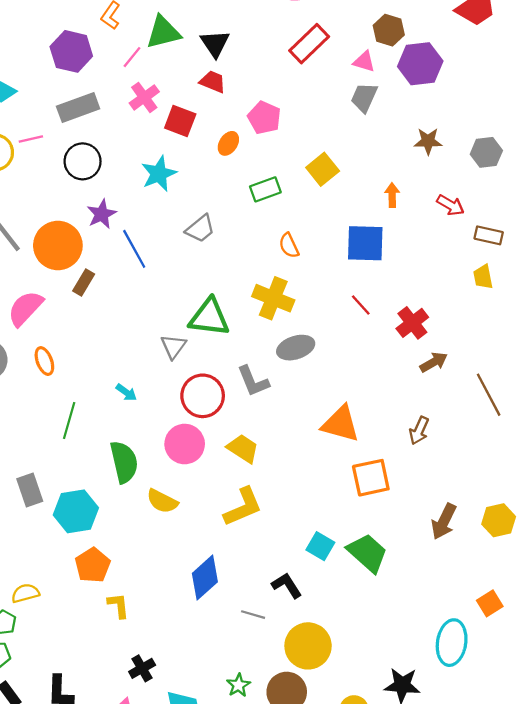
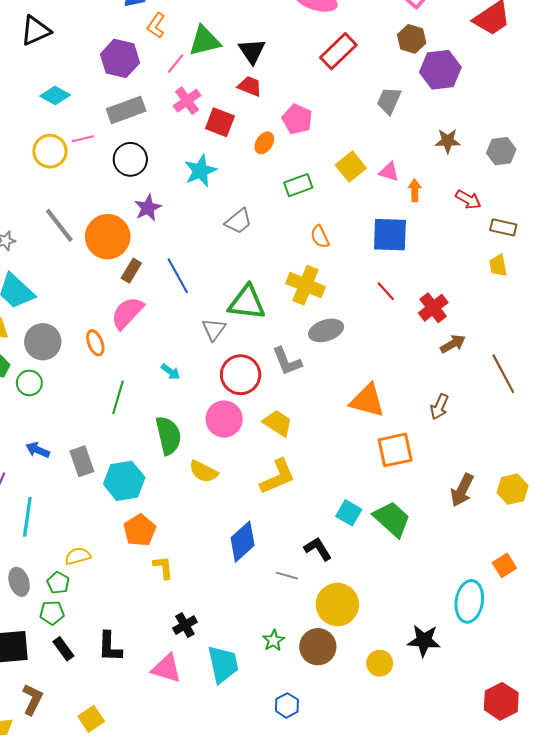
pink triangle: (364, 62) -> (389, 172), moved
blue line: (134, 249) -> (178, 276), moved
pink semicircle: (25, 308) -> (127, 313), moved

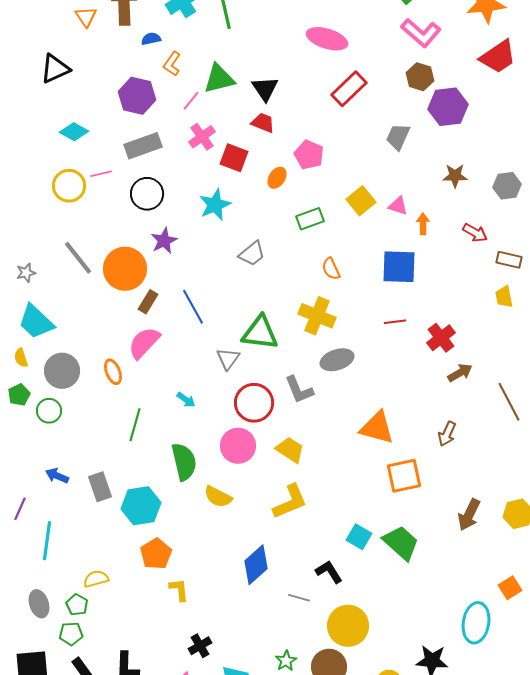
red line: (386, 291) -> (395, 322), turned -55

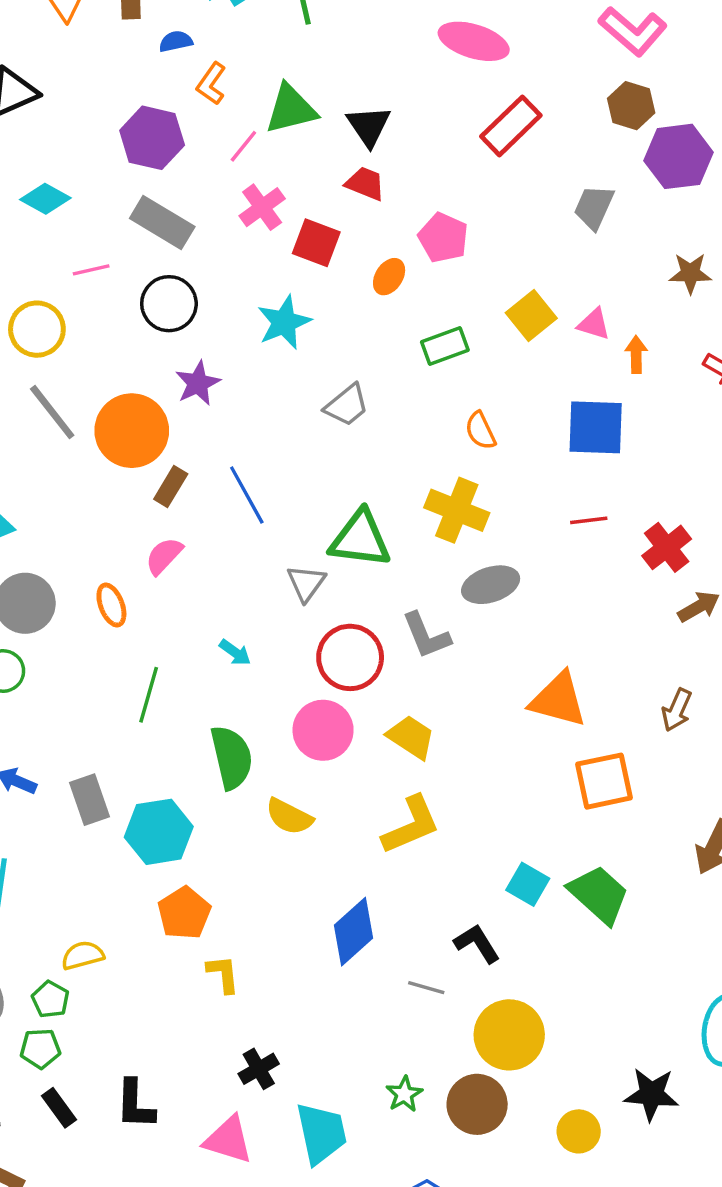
gray rectangle: (143, 146) -> (162, 222), turned 51
yellow circle: (69, 186) -> (37, 329), moved
pink semicircle: (144, 343) -> (164, 556), size x0.7

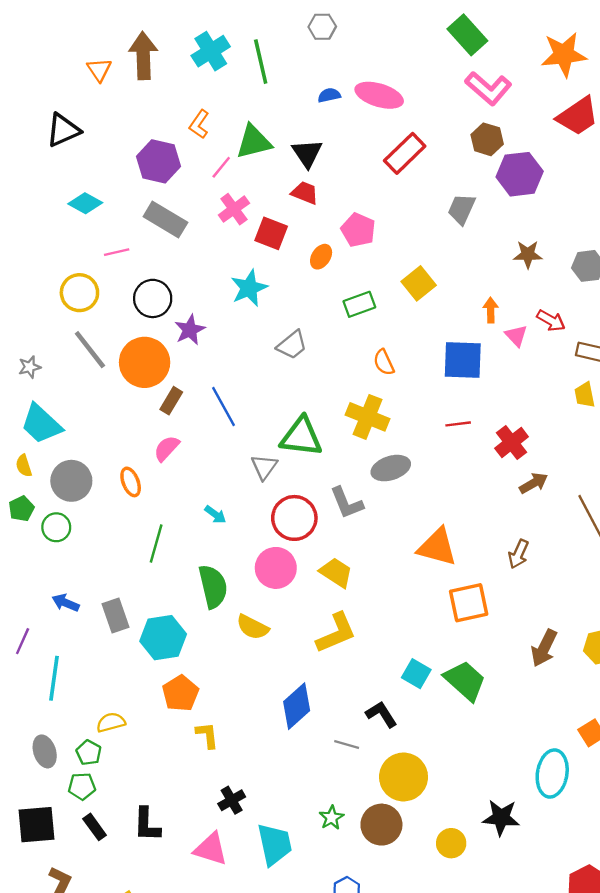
blue semicircle: (176, 41) -> (329, 95), moved
black circle: (169, 304) -> (153, 298), moved
pink triangle: (594, 324) -> (516, 336), moved, turned 30

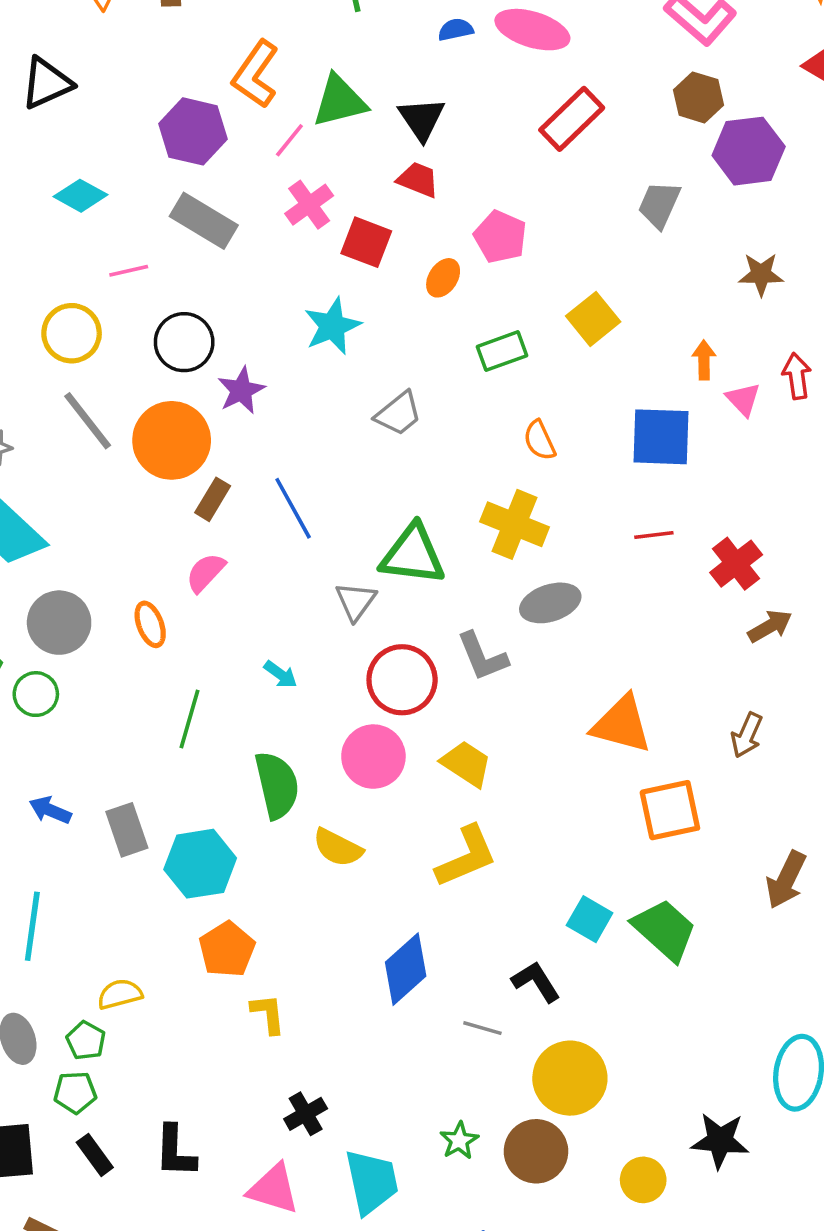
orange L-shape: (199, 124) -> (256, 74), size x1.5
red arrow: (551, 321) -> (797, 376), turned -128

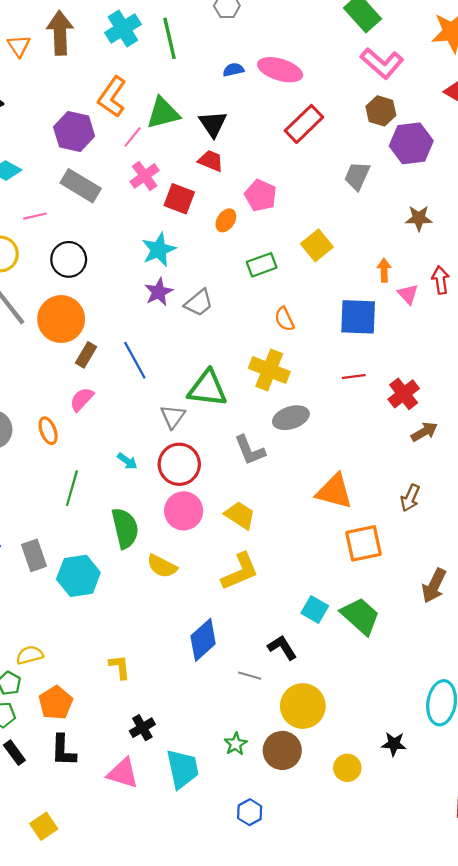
purple star: (241, 390) -> (159, 292), moved
red circle: (402, 680) -> (179, 464), moved
orange pentagon: (227, 949) -> (56, 703), moved
black star: (720, 1141) -> (394, 744), size x0.7

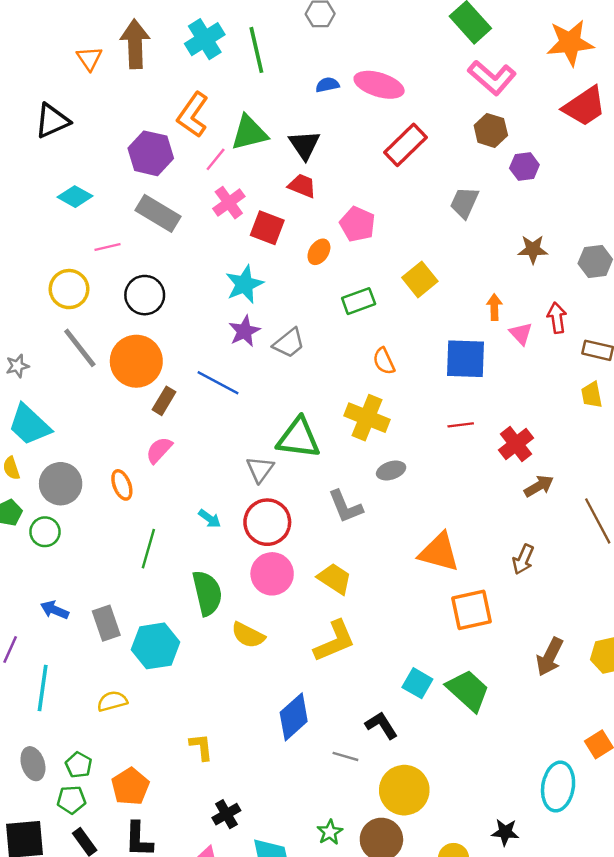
purple hexagon: (411, 143) -> (524, 166), size x0.6
blue line: (135, 360) -> (218, 383), moved, turned -33
gray ellipse: (291, 418) -> (391, 470), size x0.7
yellow semicircle: (30, 655) -> (112, 701), moved

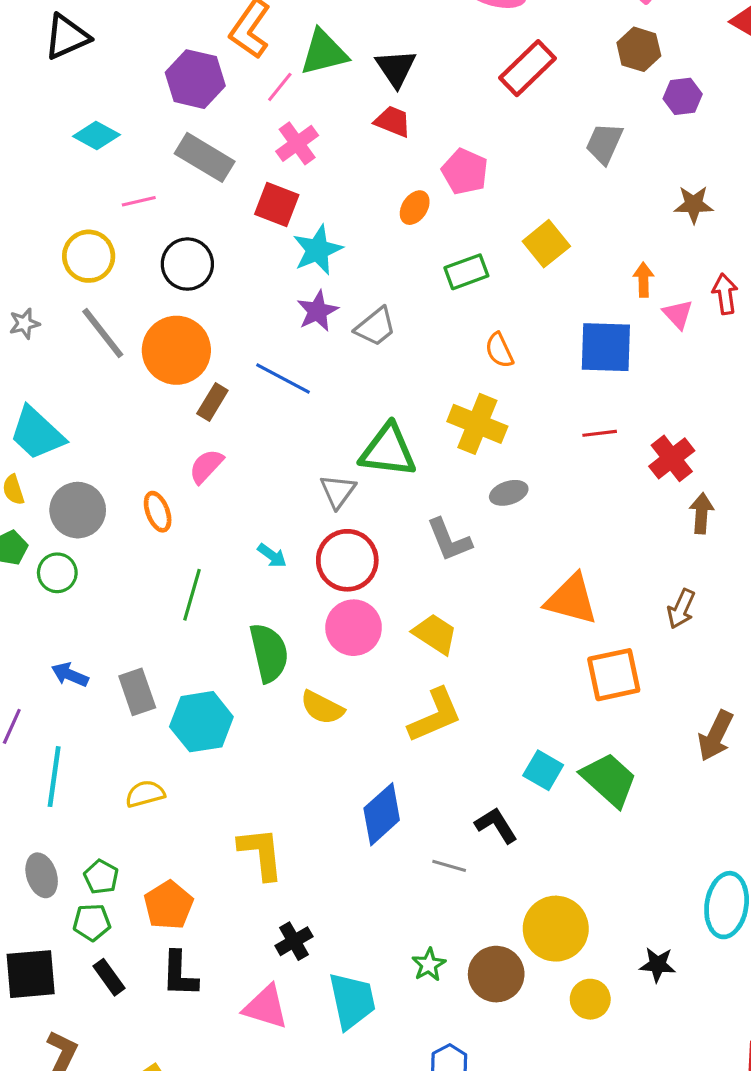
red square: (267, 228) -> (277, 204), moved
gray star: (17, 366) -> (24, 324), moved
brown arrow: (539, 486) -> (701, 513), turned -56
yellow L-shape: (201, 747) -> (261, 853), size x1.5
yellow circle: (404, 790) -> (556, 929), moved

